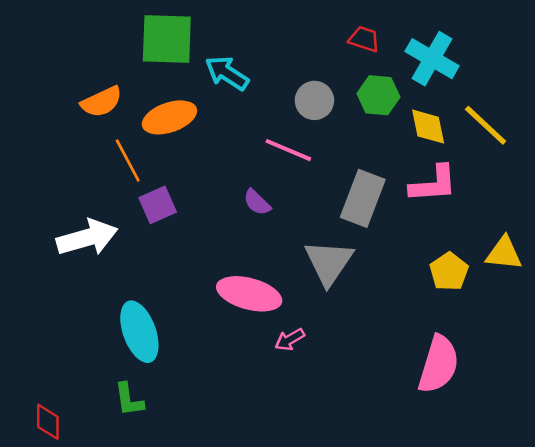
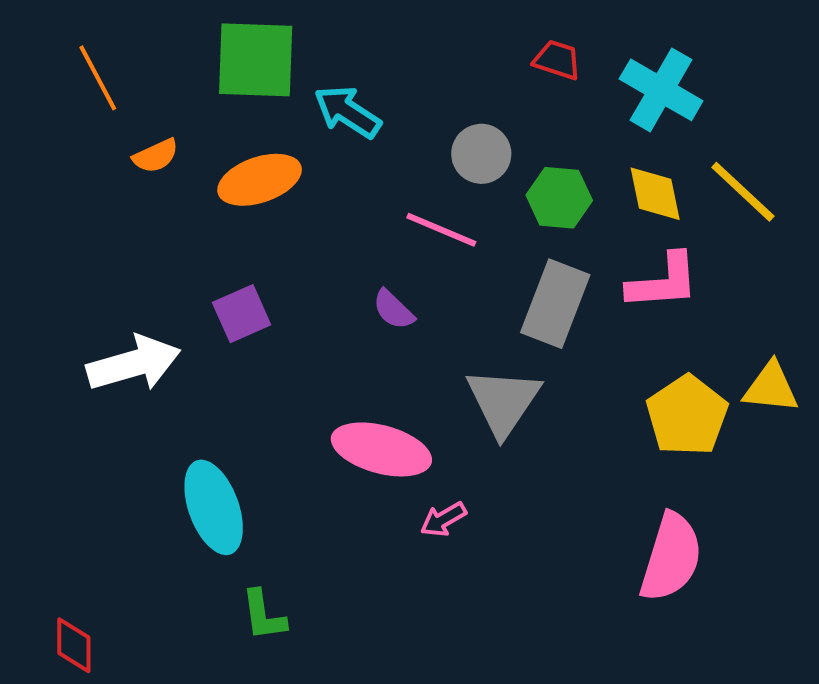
green hexagon: (378, 95) -> (559, 198), moved
orange semicircle: (102, 102) -> (156, 156), size x0.7
orange line: (128, 161) -> (98, 78), moved
yellow pentagon: (449, 272) -> (687, 415), size x1.4
green L-shape: (129, 400) -> (264, 615), moved

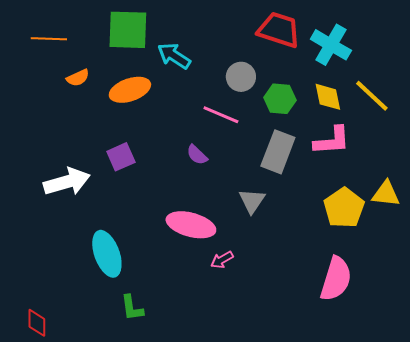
red trapezoid: (557, 60) -> (279, 30), size x1.8
orange line: (98, 78) -> (49, 39), turned -60
gray triangle: (503, 402) -> (252, 201), size x0.7

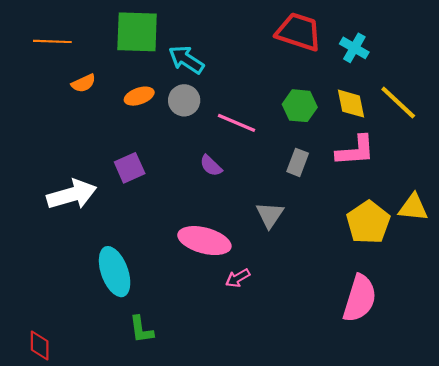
cyan cross: (331, 45) -> (354, 48), size x0.7
gray circle: (241, 77) -> (184, 100), moved
orange ellipse: (130, 90) -> (139, 96), size x0.7
gray rectangle: (278, 152) -> (298, 162), size x0.6

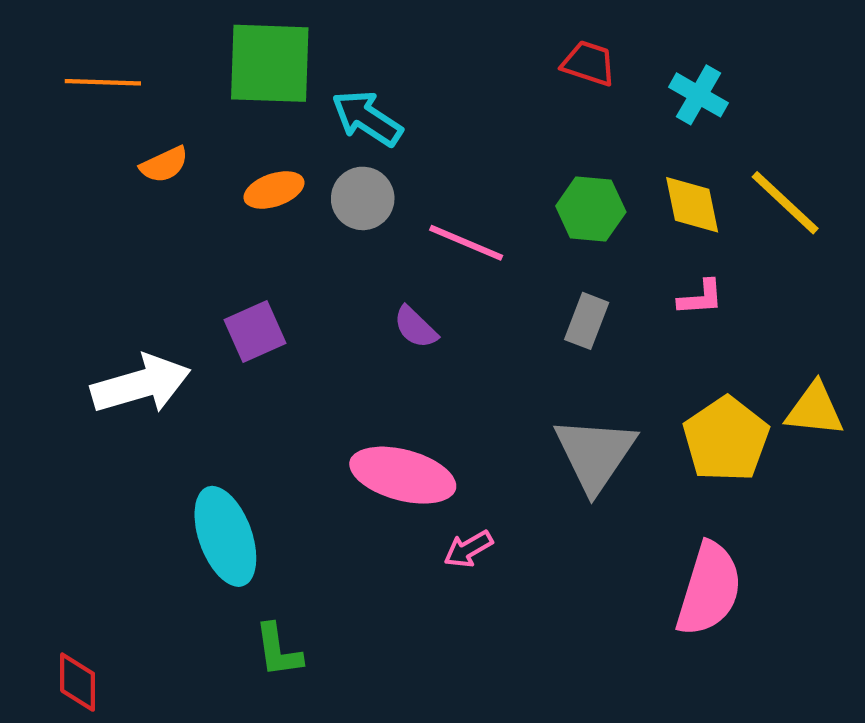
red trapezoid: (299, 32) -> (589, 63), size x0.6
pink L-shape: (355, 151) -> (701, 298), size x0.6
gray triangle: (270, 215) -> (595, 454), moved, size x1.5

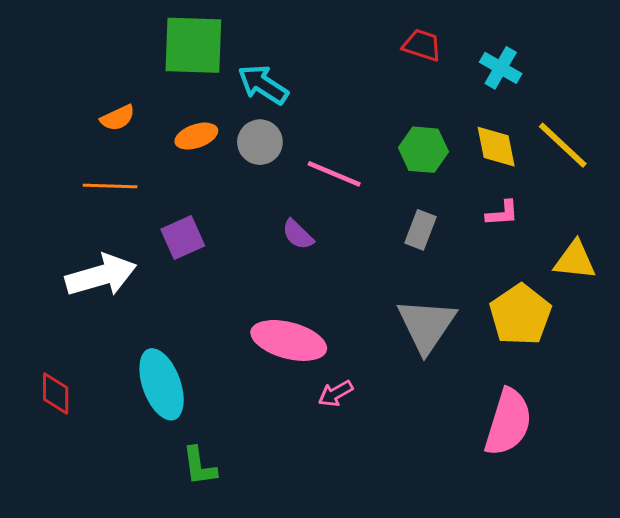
orange line: (103, 82) -> (110, 186), moved
yellow triangle: (815, 410) -> (575, 260), moved
red diamond: (78, 682) -> (56, 393), moved

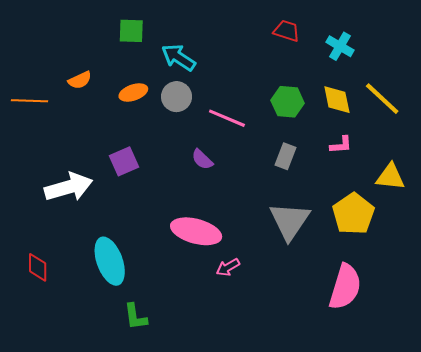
green square: (193, 45) -> (131, 31), size x0.6
orange line: (110, 186) -> (29, 101), moved

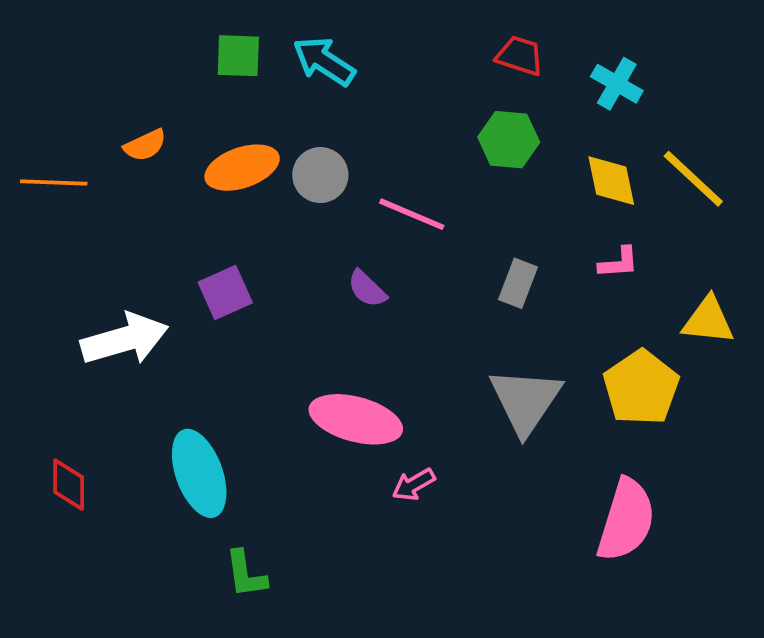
cyan arrow: (179, 58) -> (324, 61), moved
orange ellipse: (133, 92) -> (242, 168), size x1.4
green hexagon: (288, 102) -> (509, 140), moved

